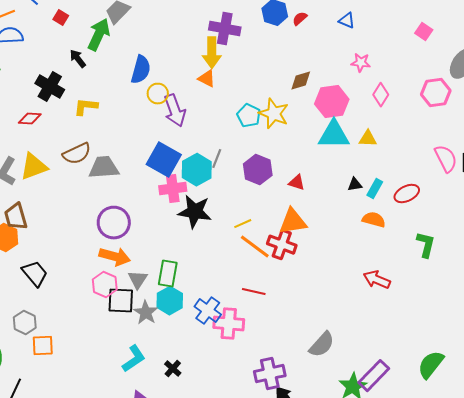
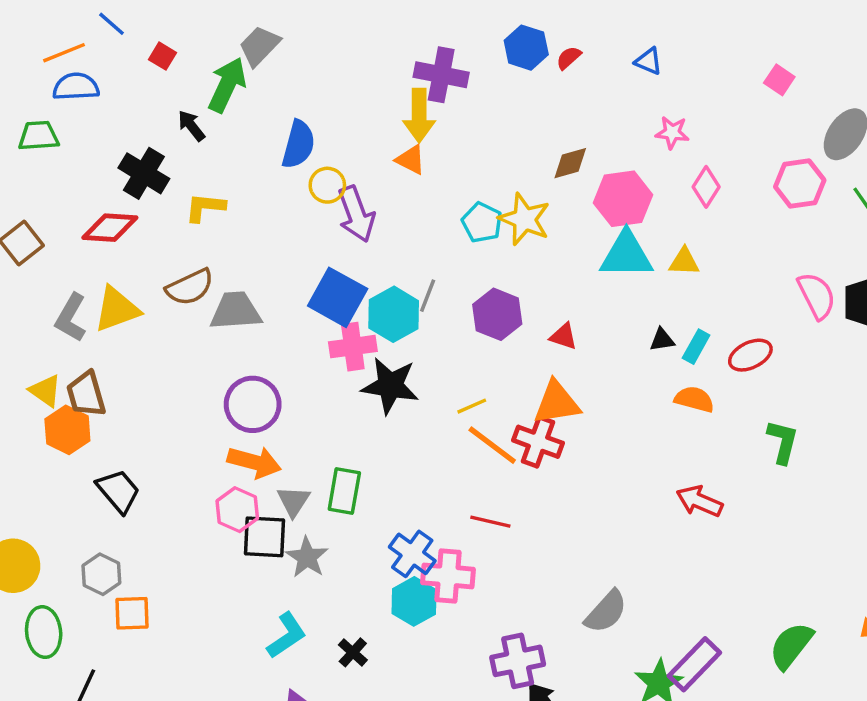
red diamond: (30, 119) -> (110, 228), size x1.4
cyan hexagon: (170, 301) -> (414, 601), moved

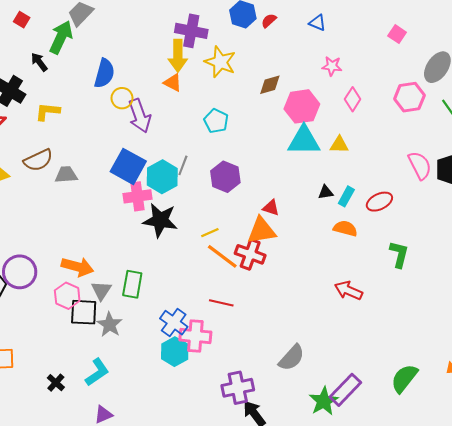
yellow star: (524, 219) -> (220, 62), moved
gray trapezoid: (236, 311) -> (66, 175), size x0.7
red triangle: (564, 336) -> (271, 208), moved
purple circle: (253, 404) -> (20, 272), moved
black cross: (353, 652) -> (56, 383), moved

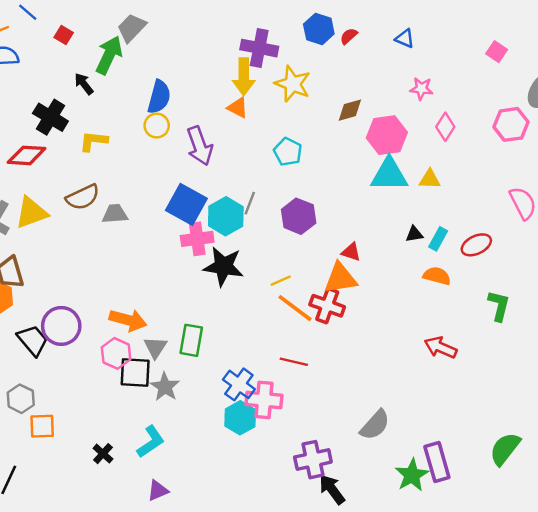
yellow circle: (122, 98) -> (157, 126), moved
purple rectangle: (345, 390) -> (437, 462), turned -60

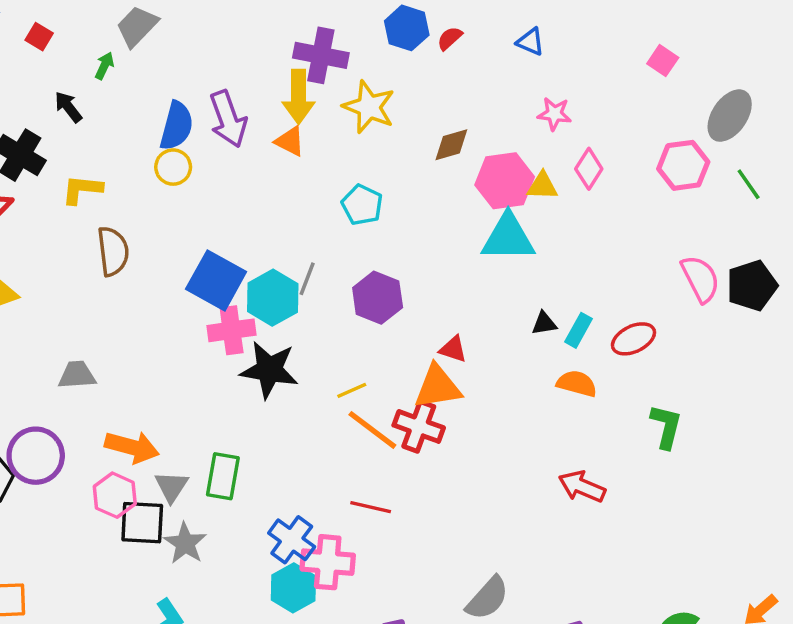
green arrow: (109, 55) -> (104, 66), size x0.5
purple arrow: (200, 146) -> (228, 119), moved
yellow triangle: (430, 179) -> (542, 186), moved
brown semicircle: (83, 197) -> (113, 251), moved, turned -72
gray trapezoid: (115, 214) -> (77, 375), moved

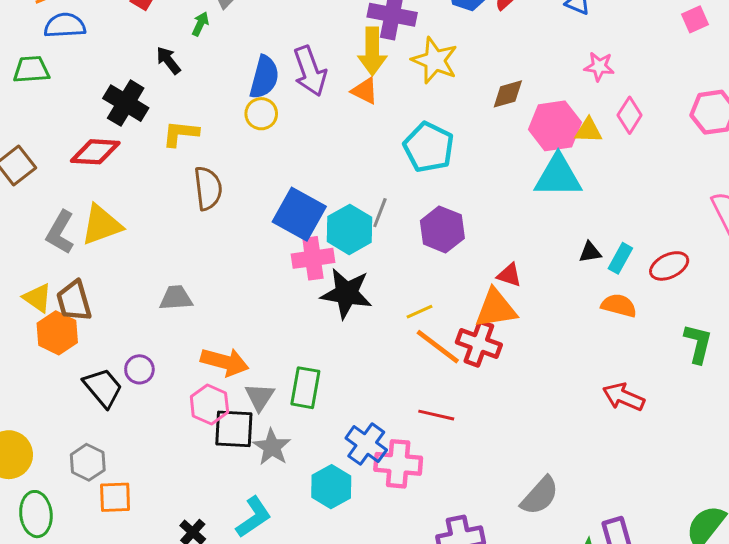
pink square: (663, 61) -> (695, 19), turned 32
cyan pentagon: (362, 205) -> (429, 147), size x1.4
purple circle: (36, 456) -> (139, 369), size x0.6
cyan hexagon: (293, 588) -> (331, 487), moved

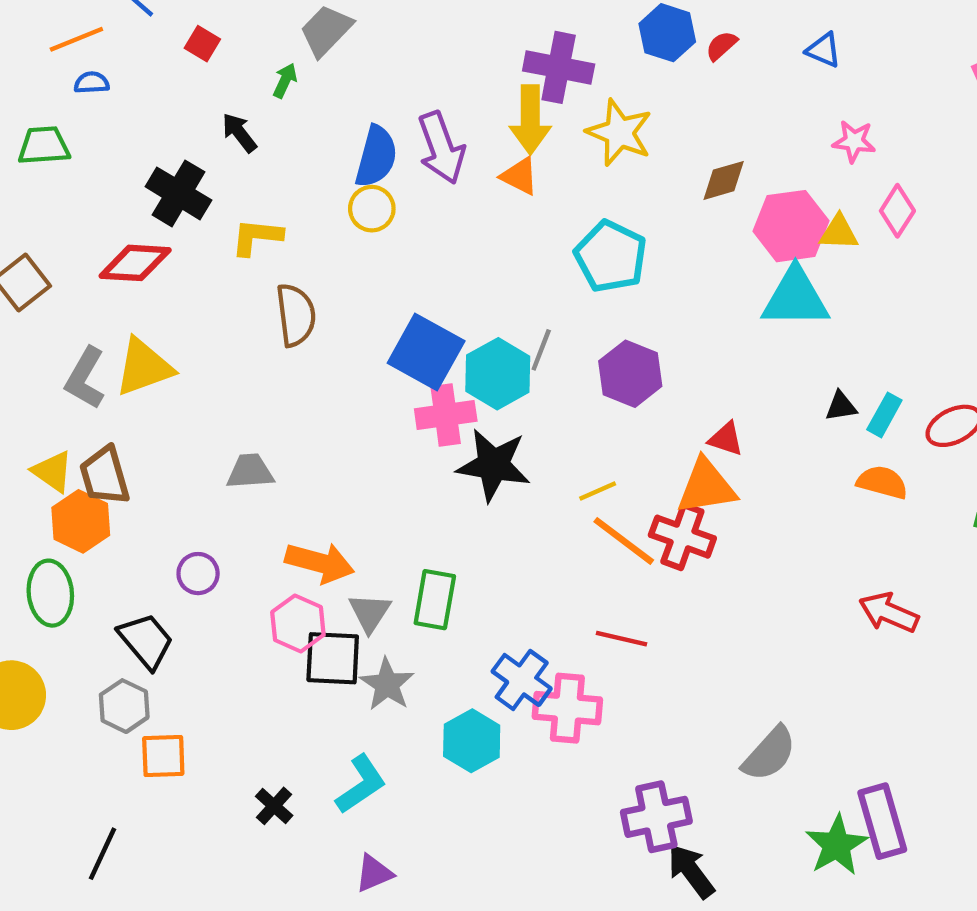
blue semicircle: (65, 25) -> (92, 83), size x0.6
black trapezoid: (103, 388) -> (146, 641), moved
green ellipse: (36, 514) -> (50, 593), moved

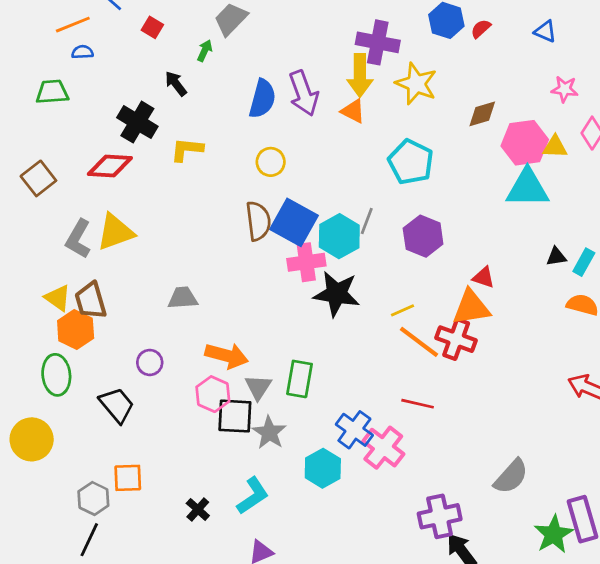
yellow circle: (372, 209) -> (271, 162), moved
brown semicircle: (296, 315) -> (258, 221), moved
gray hexagon: (124, 706) -> (93, 498), moved
pink cross: (567, 708) -> (383, 448), turned 33

